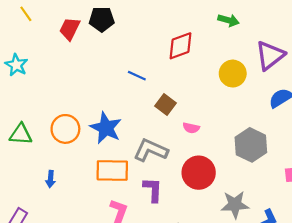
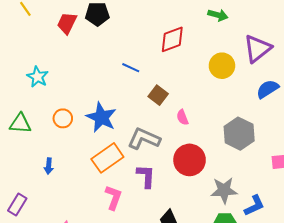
cyan star: (16, 65) -> (37, 77), moved
pink semicircle: (191, 128) -> (182, 117), turned 56
orange circle: (65, 129) -> (63, 118), size x0.7
orange rectangle: (112, 170) -> (107, 158), turned -36

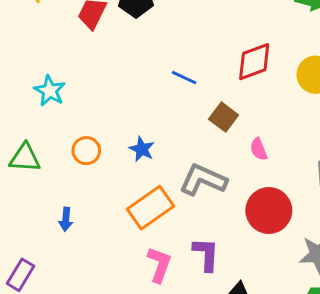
red diamond: (172, 39) -> (254, 62), moved
blue star: (101, 117) -> (142, 149), size x0.6
purple L-shape: (146, 176) -> (206, 254), moved

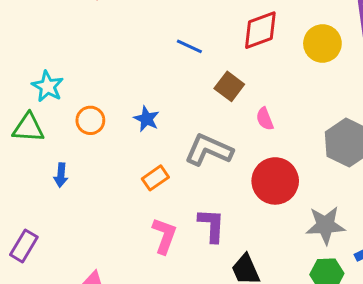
cyan star: (50, 91) -> (48, 86), moved
orange rectangle: (151, 208) -> (155, 178), size x0.6
blue arrow: (66, 219) -> (61, 175), moved

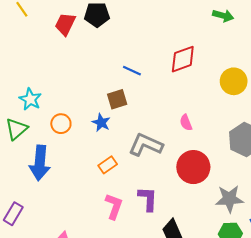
yellow circle: (322, 43) -> (234, 81), moved
brown square: (229, 86) -> (117, 99), moved, turned 36
green triangle: (28, 128) -> (16, 129), turned -45
blue arrow: (61, 175) -> (40, 163), size x2.0

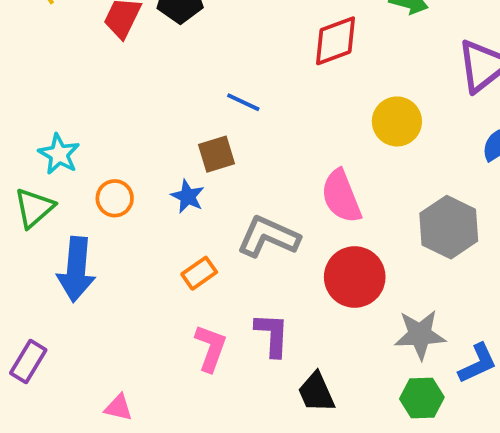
red diamond: (183, 59) -> (335, 41), moved
yellow circle: (234, 81) -> (397, 121), moved
pink semicircle: (186, 123) -> (341, 196), size x1.8

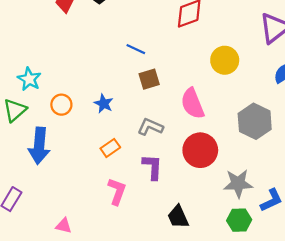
brown square: (216, 154) -> (149, 79), moved
gray L-shape: (268, 237) -> (150, 127), size x0.7
purple L-shape: (272, 335) -> (152, 167), moved

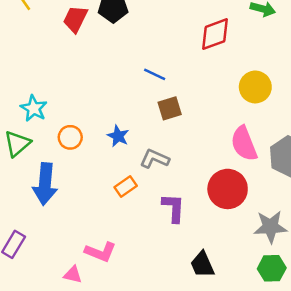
pink semicircle: (192, 104) -> (244, 144), moved
gray L-shape: (150, 127) -> (155, 159), moved
pink L-shape: (117, 191) -> (100, 252), moved, turned 92

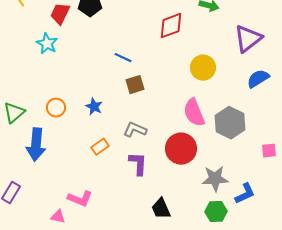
cyan star: (34, 108) -> (47, 44), moved
gray L-shape: (155, 159) -> (135, 130), moved

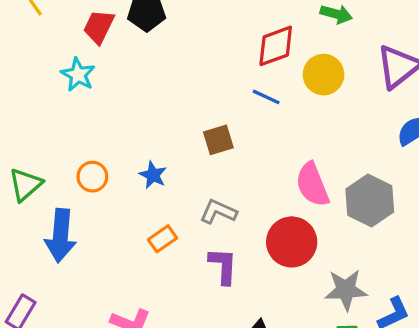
blue line: (123, 58) -> (266, 97), moved
yellow circle: (203, 68) -> (324, 75), moved

